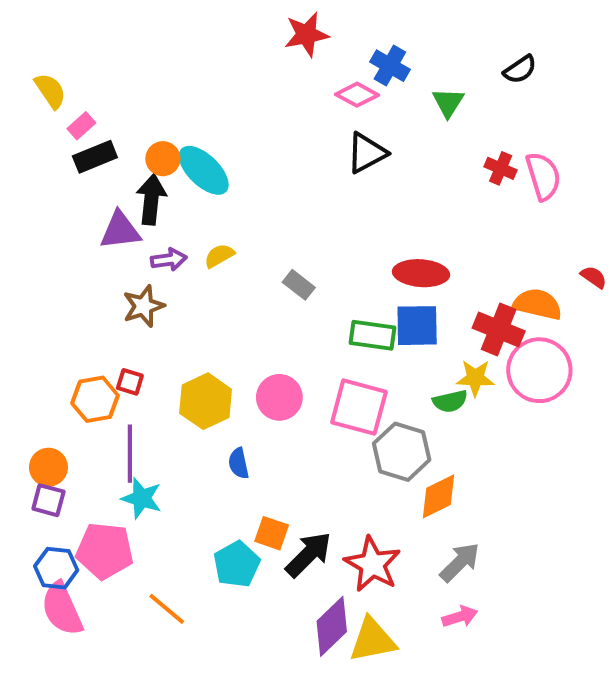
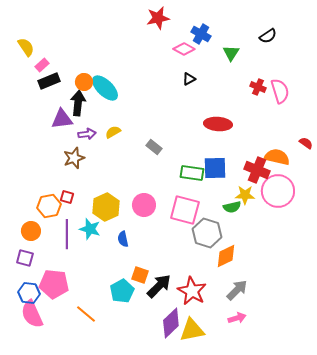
black triangle: (367, 153) -> (189, 79), size x0.6
red ellipse: (421, 273) -> (218, 124), moved
orange circle: (48, 467) -> (31, 231), moved
cyan star: (142, 498) -> (90, 229), moved

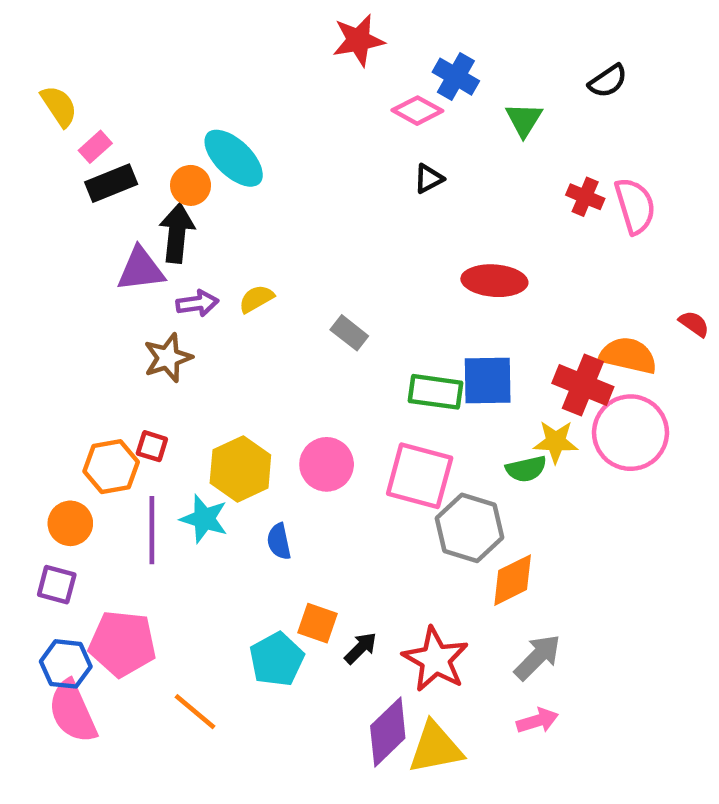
cyan ellipse: (105, 88) -> (234, 158), moved
black arrow: (159, 286) -> (361, 648), size x0.6

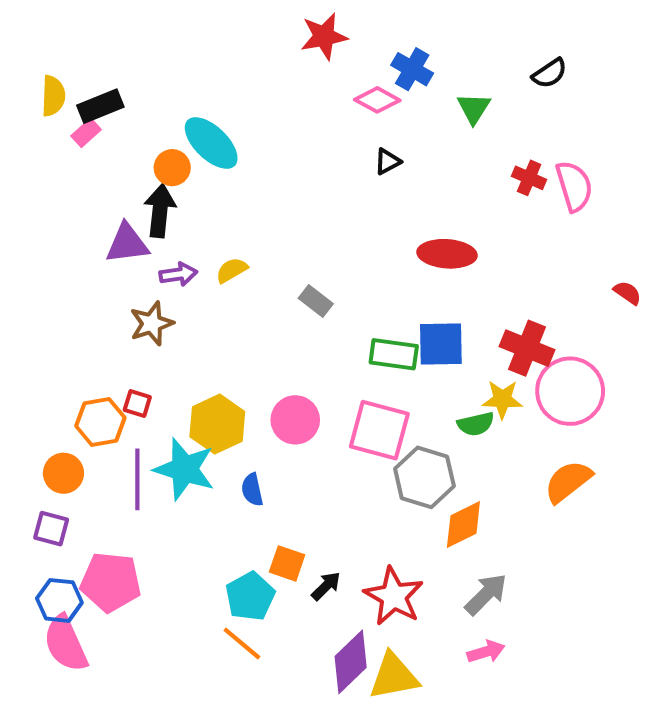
yellow semicircle: (59, 106) -> (53, 96), turned 36
black rectangle: (111, 183) -> (100, 106), moved
orange semicircle: (628, 356) -> (568, 481), moved, turned -51
cyan star: (204, 519) -> (184, 469), size x1.4
orange line: (195, 712) -> (242, 643), moved

